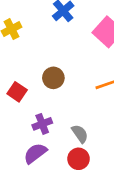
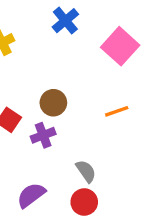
purple cross: (42, 124) -> (43, 135), moved

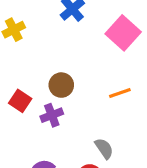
gray semicircle: (86, 171) -> (104, 148), moved

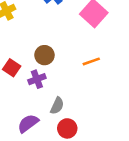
gray semicircle: (104, 148) -> (57, 106), moved, turned 60

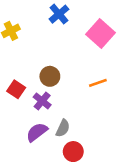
purple cross: (37, 79) -> (42, 101), turned -30
purple semicircle: (28, 123) -> (37, 132), moved

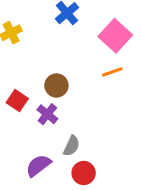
orange line: (98, 83) -> (112, 72), moved
purple semicircle: (37, 132) -> (38, 165), moved

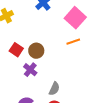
red square: (17, 101) -> (16, 50), moved
gray semicircle: (72, 146) -> (54, 89), moved

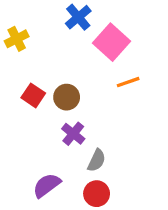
pink square: (75, 18) -> (112, 42), moved
purple cross: (30, 70) -> (73, 134), moved

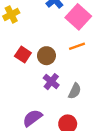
orange line: (128, 82) -> (77, 46), moved
gray semicircle: (97, 160) -> (75, 91), moved

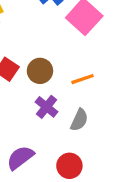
orange line: (77, 46) -> (83, 79), moved

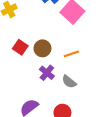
gray semicircle: (79, 120) -> (69, 82), turned 104

